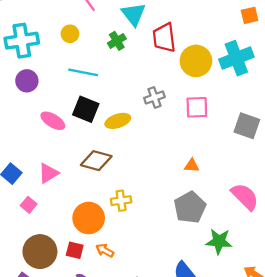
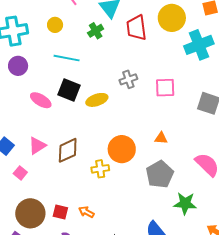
yellow circle: (196, 61) -> (172, 18), moved
brown diamond: (96, 161) -> (68, 150), moved, turned -40
orange circle: (89, 218) -> (122, 149), moved

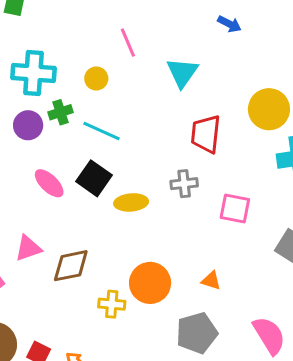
red trapezoid: (136, 28) -> (206, 134), moved
green cross: (96, 31) -> (61, 112), moved

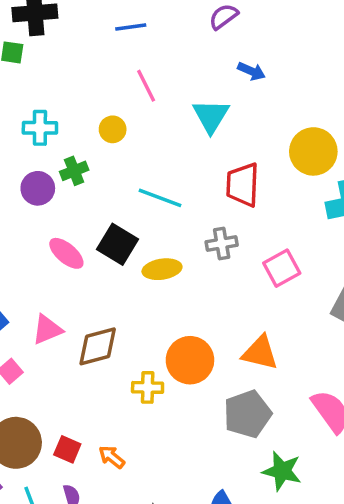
blue arrow: (229, 24) -> (251, 71), moved
cyan cross: (33, 73) -> (40, 128), size x0.7
cyan line: (102, 131) -> (160, 198), moved
pink square: (235, 208) -> (282, 268), turned -36
orange triangle: (211, 281) -> (260, 353), size x1.6

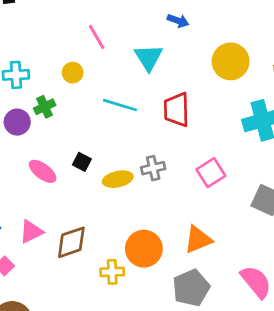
yellow circle: (313, 151) -> (231, 61), moved
cyan line: (160, 198) -> (120, 105), moved
gray cross: (222, 243) -> (153, 168), moved
black square: (118, 244) -> (82, 162), size x0.6
orange triangle: (260, 353) -> (198, 240), turned -32

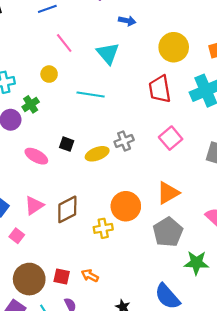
red trapezoid: (177, 110) -> (160, 89), moved

